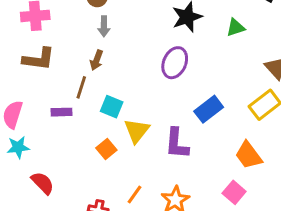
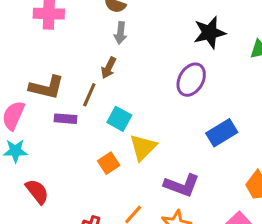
brown L-shape: (39, 59) -> (47, 87), moved
purple L-shape: (177, 143) -> (182, 185), moved, turned -80

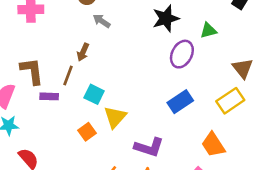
gray arrow: (120, 33) -> (102, 21), moved, turned 120
purple ellipse: (191, 80) -> (182, 54), moved
brown L-shape: (47, 87) -> (32, 71), turned -108

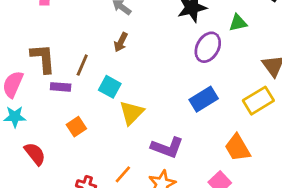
brown arrow: (83, 52) -> (121, 42), moved
orange square: (87, 132) -> (76, 127), moved

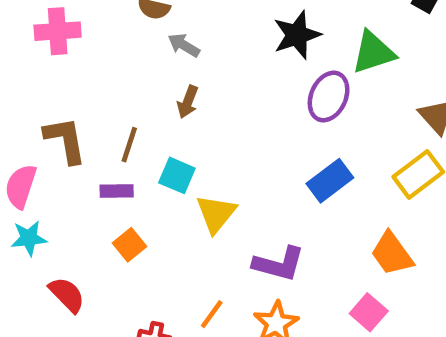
green triangle: (238, 23) -> (373, 52), size x1.5
purple rectangle: (61, 87) -> (117, 191), moved

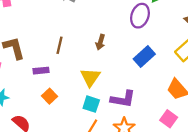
brown arrow: (188, 102) -> (100, 42), moved
brown line: (129, 145) -> (59, 45), moved
cyan square: (177, 175) -> (91, 104), moved

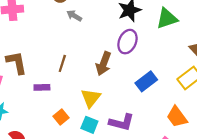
purple ellipse: (140, 16) -> (127, 42), moved
brown arrow: (100, 42) -> (104, 64), size x1.5
orange square: (50, 96) -> (61, 117), moved

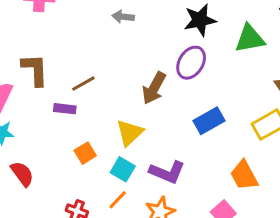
gray arrow: (74, 16) -> (123, 17), turned -32
brown line: (62, 63) -> (83, 84), moved, turned 35

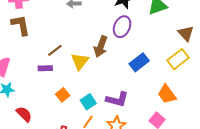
brown L-shape: (35, 70) -> (21, 25), moved
yellow triangle: (130, 133) -> (80, 61), moved
cyan square: (123, 169) -> (88, 102), turned 35

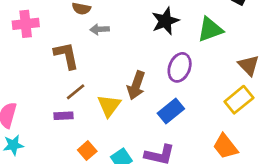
brown L-shape: (21, 25) -> (66, 56), moved
purple ellipse: (122, 27) -> (180, 67), moved
blue rectangle: (139, 62) -> (171, 111), moved

